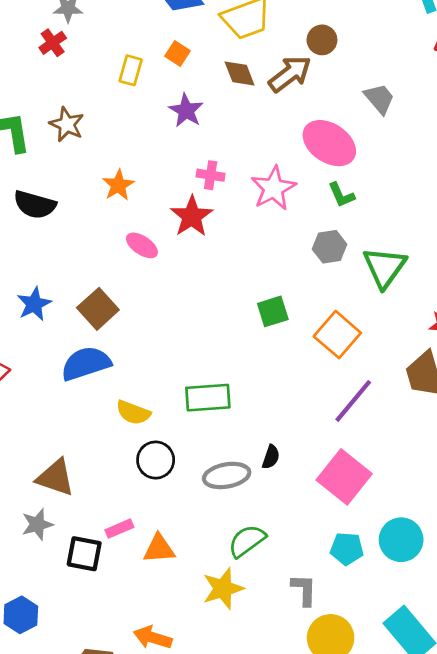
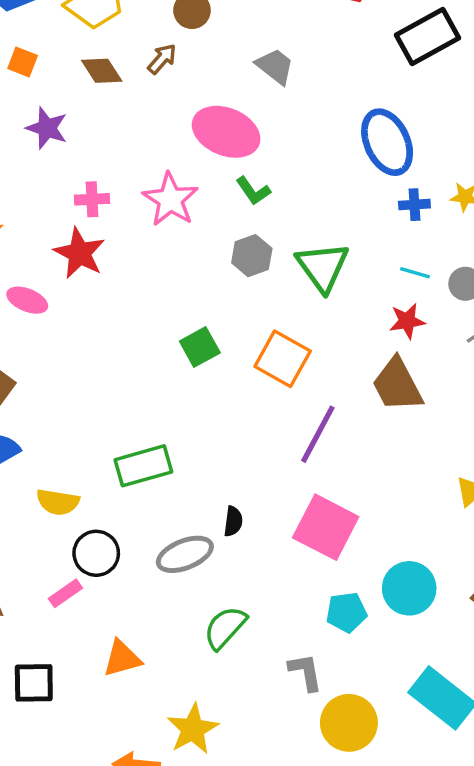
brown arrow: (290, 74) -> (162, 59), size x0.6
pink rectangle: (119, 529) -> (65, 593), moved
yellow star: (223, 589) -> (193, 729), moved

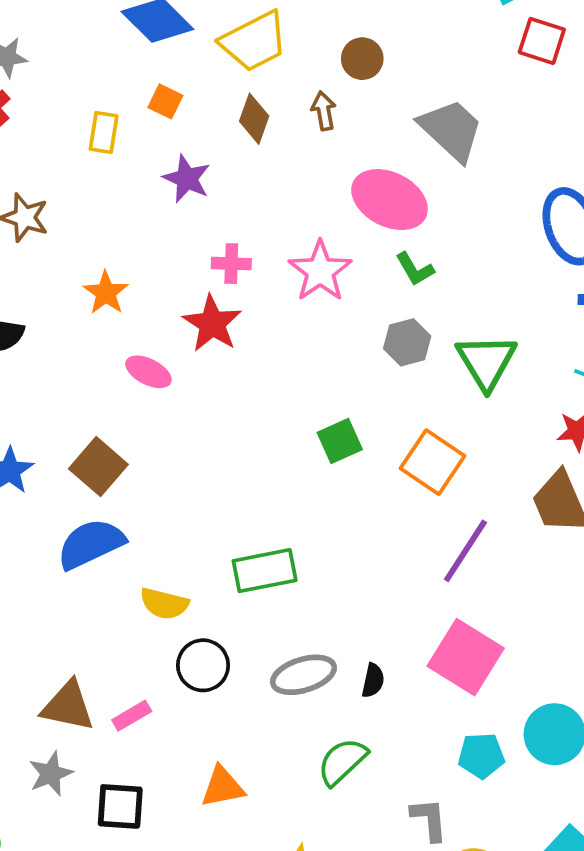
brown arrow: (162, 59) -> (324, 111), turned -56
gray trapezoid: (275, 66) -> (451, 130), size x1.5
brown diamond: (102, 71) -> (254, 119), turned 48
black semicircle: (233, 521) -> (373, 680), moved
pink rectangle: (65, 593) -> (132, 716), moved

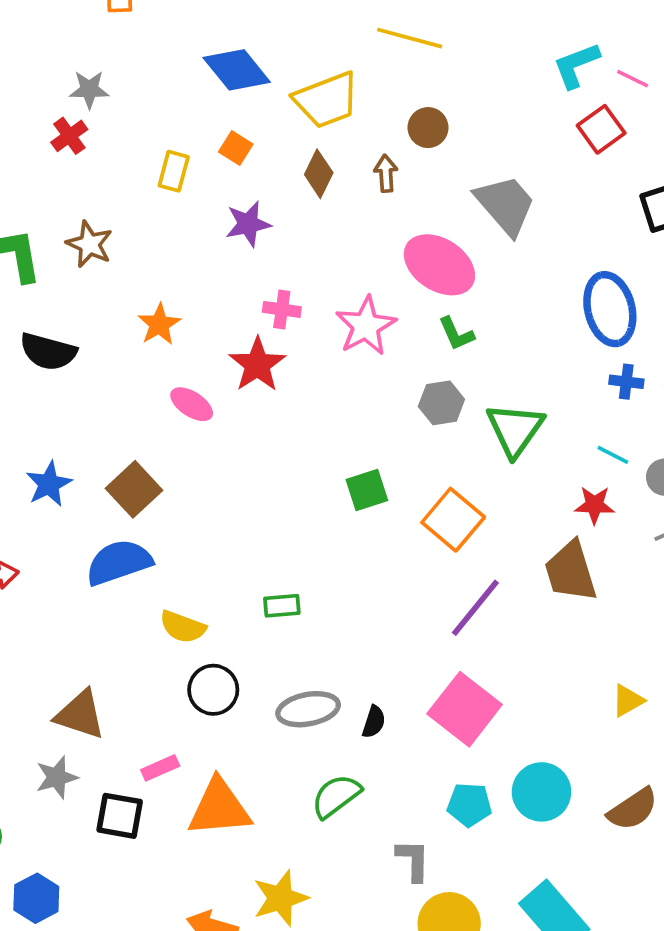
red square: (542, 41) -> (601, 129), turned 30
purple star: (187, 179) -> (248, 224), turned 30
green rectangle: (265, 571) -> (282, 606), size x0.6
pink rectangle: (132, 716) -> (160, 768), moved
orange triangle: (223, 787) -> (219, 808), size x1.5

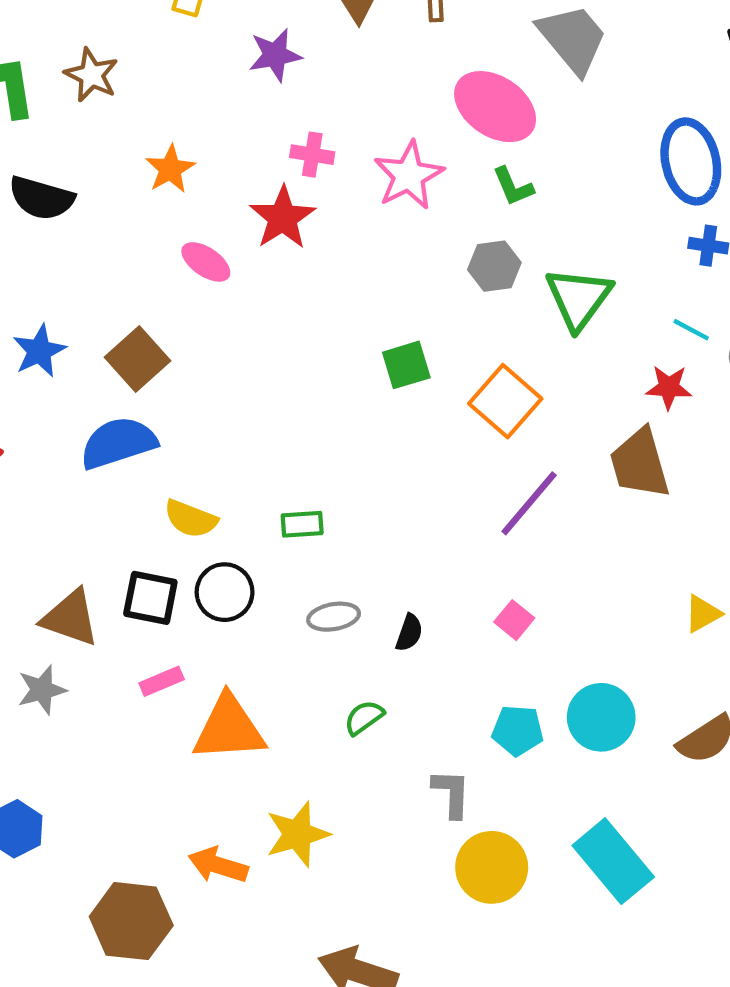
green rectangle: (282, 606) -> (302, 524), moved
gray ellipse: (308, 709) -> (334, 617), size x0.7
pink square: (465, 709) -> (514, 620), size x0.5
green semicircle: (336, 796) -> (364, 718), size x0.7
black square: (120, 816) -> (150, 598), moved

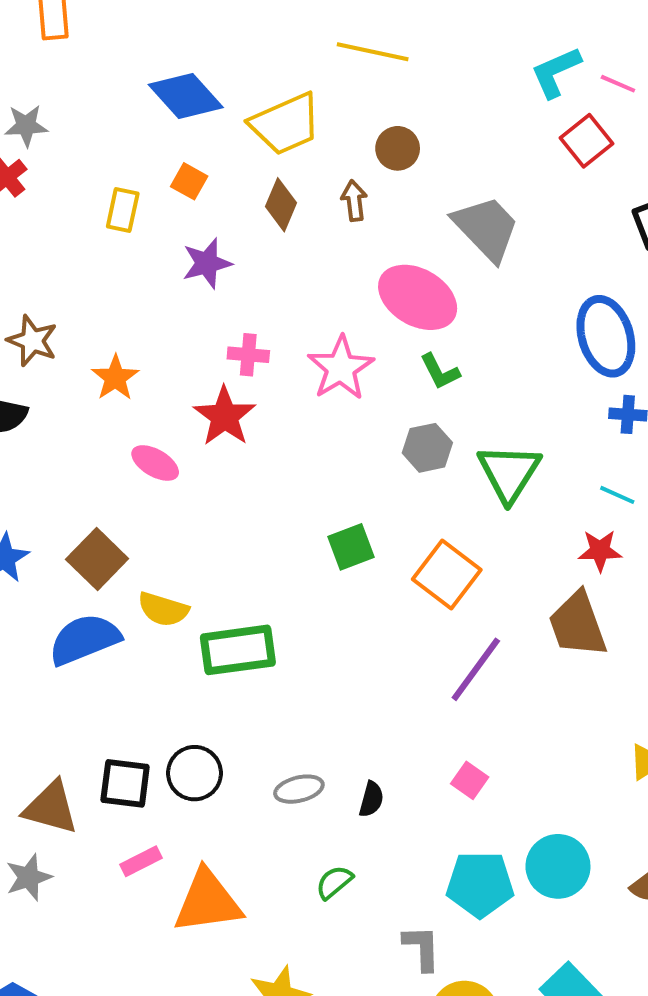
brown star: (91, 75) -> (32, 341), moved
yellow semicircle: (191, 519) -> (163, 609), moved
green rectangle: (302, 524) -> (238, 650), moved, size x1.8
cyan pentagon: (518, 730) -> (480, 884), size x1.4

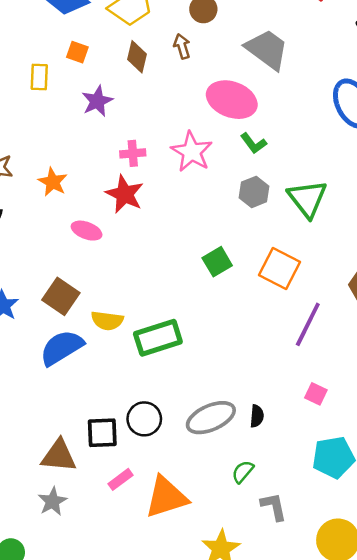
gray ellipse: (299, 789) -> (211, 418), size x1.6
gray L-shape: (422, 948) -> (274, 507), moved

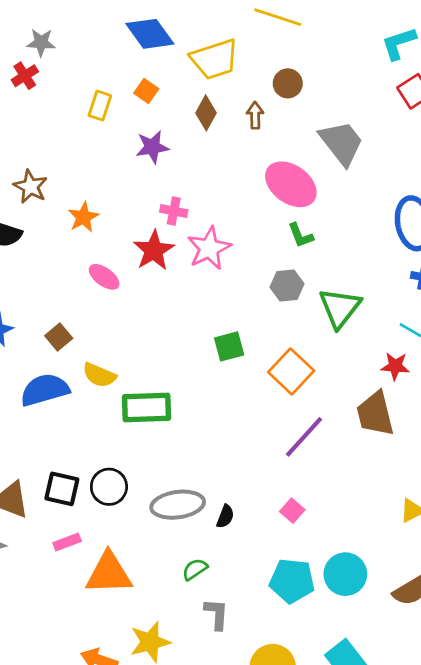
pink star: (192, 152) -> (209, 248), moved
brown square: (61, 296) -> (59, 337), size x0.7

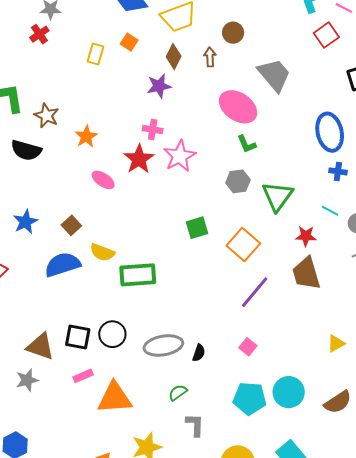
purple star: (152, 147) -> (159, 86), moved
red star: (395, 366) -> (306, 236), moved

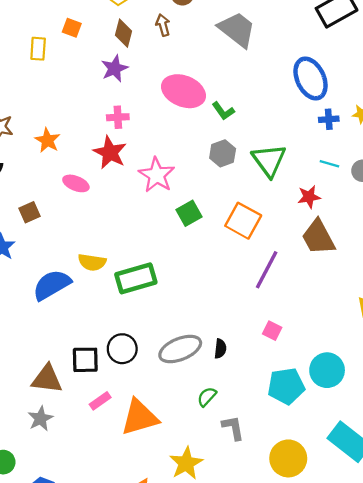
pink ellipse: (238, 107) -> (183, 91), moved
pink star: (180, 156) -> (157, 175), moved
brown square: (71, 225) -> (29, 212), moved, turned 30

